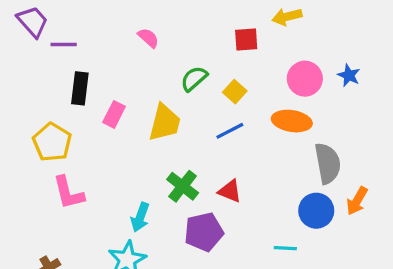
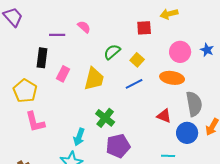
purple line: (64, 44) -> (57, 35), moved
red triangle: (230, 191) -> (164, 116), moved

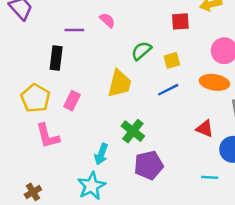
yellow square: (137, 60) -> (172, 60), turned 32
pink rectangle: (63, 74) -> (72, 101), moved

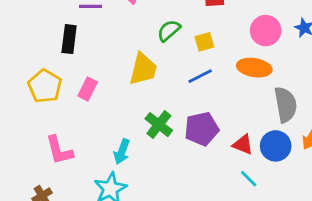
red triangle: (205, 129) -> (243, 144), moved
pink L-shape: (48, 136) -> (59, 150), moved
purple pentagon: (149, 165) -> (202, 129), moved
cyan line: (210, 177) -> (249, 179), turned 42

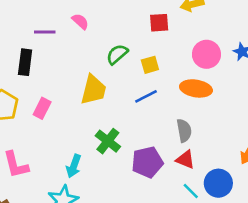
gray semicircle: (286, 105) -> (184, 131), moved, size x0.7
purple pentagon: (202, 129) -> (147, 162), moved
blue circle: (276, 146) -> (218, 183), moved

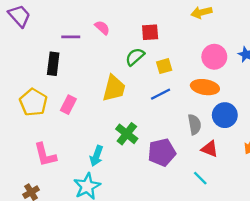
red square: (159, 23) -> (150, 32), moved
red triangle: (185, 159) -> (210, 149), moved
blue circle: (218, 183) -> (225, 115), moved

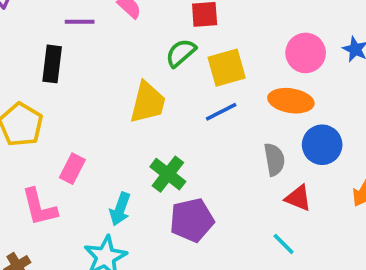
yellow square: (164, 66) -> (227, 68), size x1.5
pink rectangle: (68, 105) -> (72, 169), moved
purple pentagon: (162, 152) -> (192, 220), moved

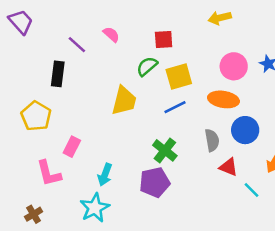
purple line: (80, 22) -> (77, 45), turned 42
green cross: (168, 174) -> (165, 150), moved
cyan line: (284, 244) -> (252, 190), moved

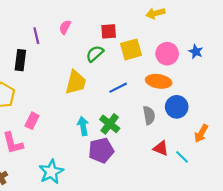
pink semicircle: (111, 34) -> (65, 27), turned -104
purple line: (77, 45) -> (36, 36), turned 35
yellow square: (179, 76) -> (131, 49), moved
red triangle: (229, 167) -> (161, 148), moved
cyan arrow: (105, 175) -> (83, 126), moved, turned 150

